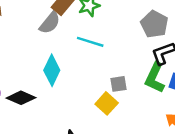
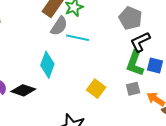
gray semicircle: (50, 23) -> (59, 26), moved
gray square: (119, 84) -> (133, 89), moved

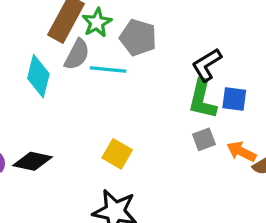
gray pentagon: (130, 18) -> (138, 38), moved
cyan diamond: (47, 65) -> (38, 76), moved
yellow square: (96, 89) -> (117, 154), moved

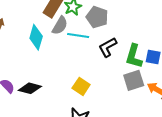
black L-shape: (207, 65) -> (108, 47), moved
gray square: (204, 139) -> (134, 80), size x1.5

